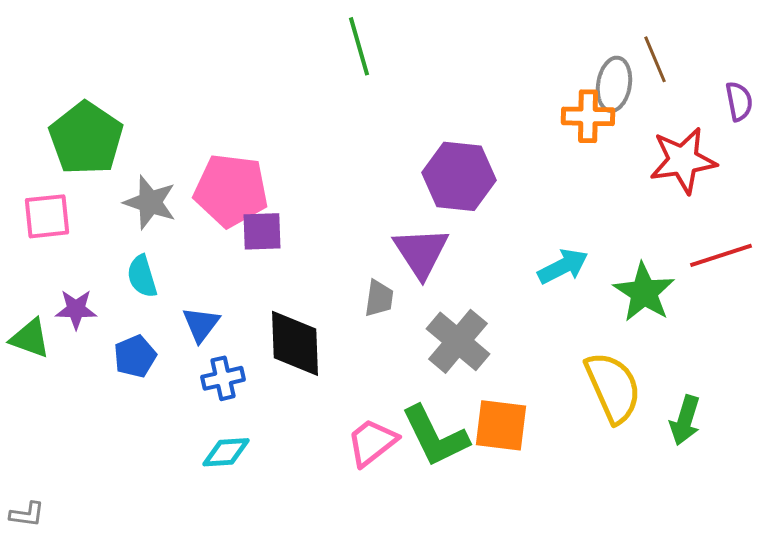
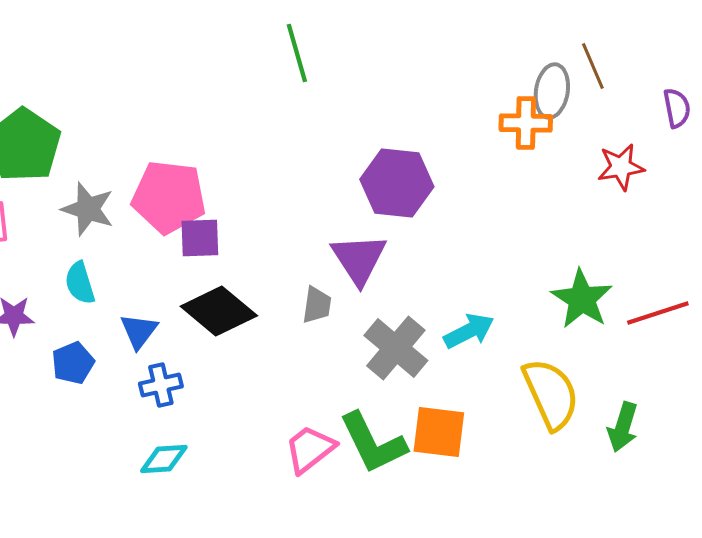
red star: (683, 160) -> (621, 167), size x0.7
red line: (721, 255) -> (658, 313), moved
cyan arrow: (563, 266) -> (469, 331), moved
black diamond: (295, 343) -> (219, 311), moved, turned -48

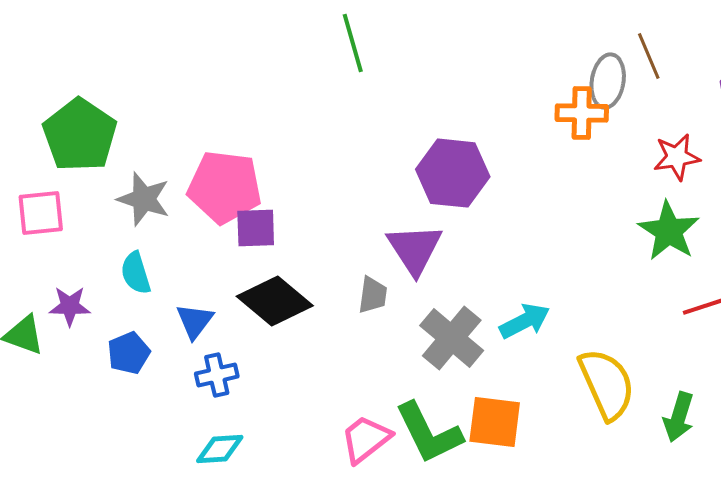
green star: (582, 299) -> (669, 231), moved

